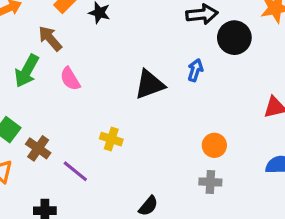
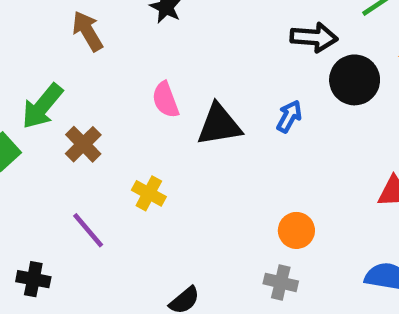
green arrow: (27, 71) -> (42, 106), moved
pink semicircle: (70, 79) -> (165, 100), moved
brown cross: (38, 148) -> (83, 144), moved

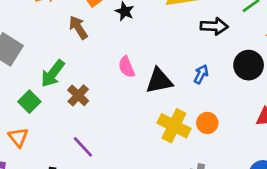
black circle: (355, 80) -> (249, 65), moved
yellow cross: (149, 193) -> (174, 126), moved, size x1.6
orange circle: (296, 230) -> (207, 123), moved

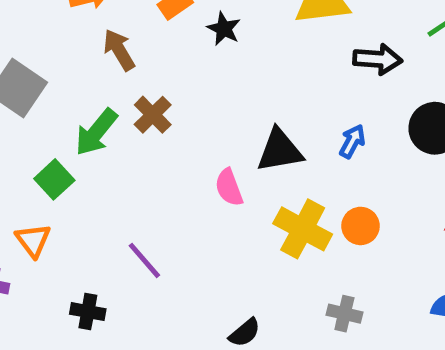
brown arrow: (78, 27) -> (119, 50), moved
pink semicircle: (126, 67) -> (229, 187), moved
brown cross: (78, 95) -> (153, 115), moved

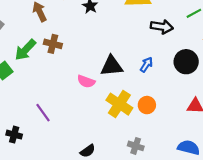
brown cross: (153, 115) -> (53, 44), turned -36
pink semicircle: (229, 187) -> (86, 81), turned -54

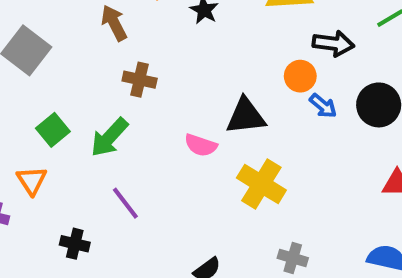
green arrow: (25, 50) -> (109, 137), moved
blue arrow: (146, 65) -> (323, 106), moved, turned 98
orange circle: (147, 105) -> (300, 76), moved

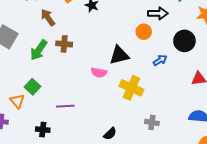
blue arrow: (323, 106) -> (160, 60), moved, turned -64
green square: (53, 130) -> (33, 87), moved
green arrow: (109, 137) -> (39, 50), moved
purple line: (125, 203) -> (65, 106), turned -48

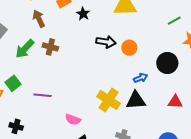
black arrow: (158, 13) -> (106, 42), moved
black triangle: (119, 55) -> (136, 100), moved
pink semicircle: (99, 72) -> (73, 119), moved
purple line: (65, 106) -> (42, 95), moved

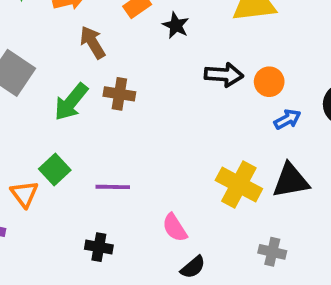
blue arrow: (141, 78) -> (287, 119), moved
pink semicircle: (73, 119) -> (175, 228), turned 42
black cross: (16, 126) -> (99, 247), moved

